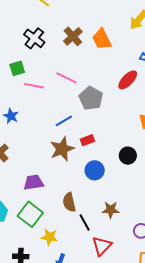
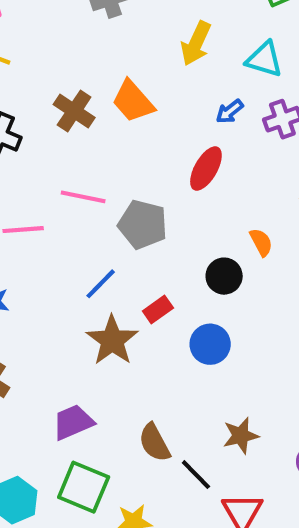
black circle: (128, 156) -> (224, 276), moved
blue circle: (95, 170) -> (210, 344), moved

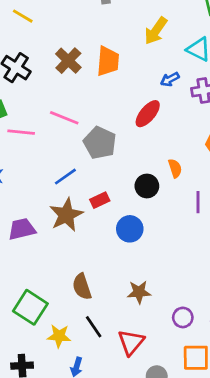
orange trapezoid: (133, 101) -> (108, 61), turned -144
purple trapezoid: (73, 422) -> (22, 229), moved
black line: (196, 475) -> (94, 327), moved

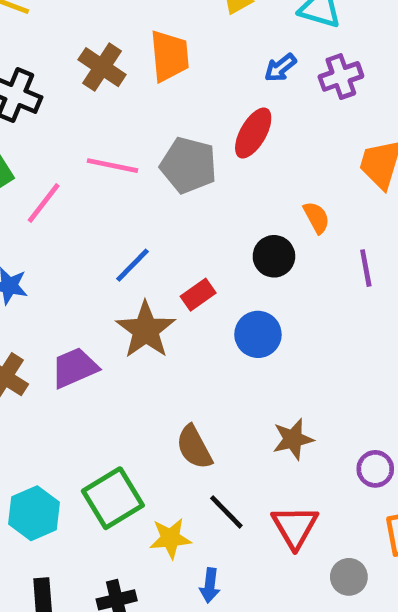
pink line: (21, 132) -> (44, 203), turned -48
gray pentagon: (100, 143) -> (188, 165), moved
green square: (30, 307) -> (113, 498), turned 36

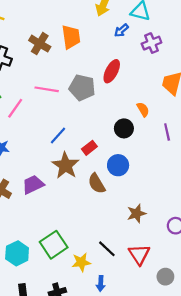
blue arrow: (280, 68) -> (121, 30), moved
brown semicircle: (194, 447) -> (97, 184), moved

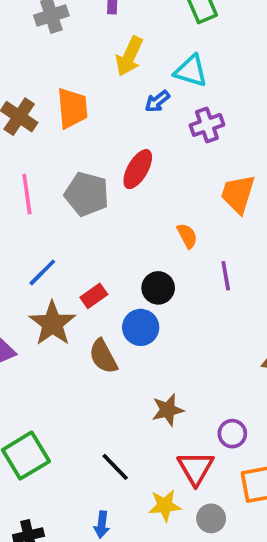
pink line: (47, 89) -> (27, 194), turned 70
black circle: (124, 128) -> (158, 288), moved
red triangle: (139, 254) -> (196, 468), moved
yellow star: (81, 262) -> (165, 506), moved

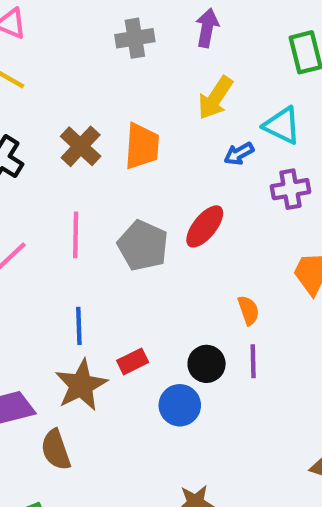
blue line: (42, 272) -> (79, 326), turned -56
purple line: (226, 276) -> (253, 361), moved
brown semicircle: (103, 356) -> (56, 450), moved

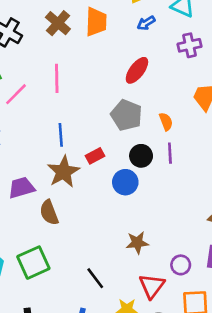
blue arrow: (239, 154) -> (146, 23), moved
gray pentagon: (143, 246) -> (126, 115), moved

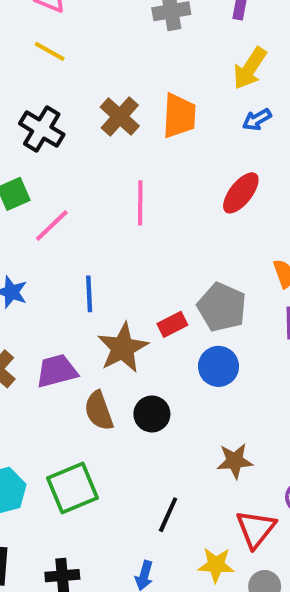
pink line: (57, 78) -> (140, 203), moved
gray pentagon: (126, 115) -> (222, 307), moved
blue line: (61, 135) -> (89, 294), moved
black circle: (141, 156) -> (152, 414), moved
black line: (95, 278) -> (168, 515), turned 60

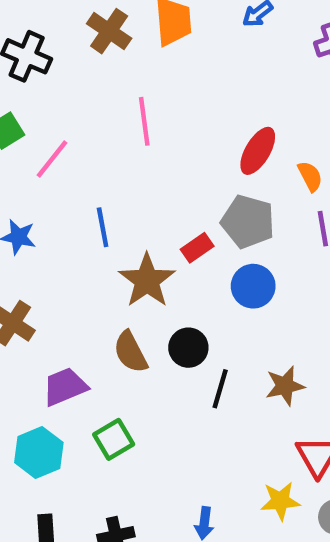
red ellipse: (241, 193) -> (258, 151), moved
purple trapezoid: (57, 371) -> (65, 387), moved
green square: (72, 488) -> (114, 439), size x0.7
black line: (168, 515) -> (220, 389), moved

